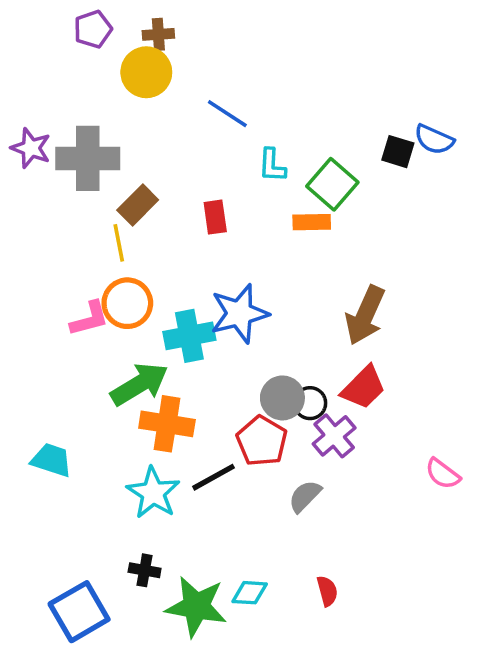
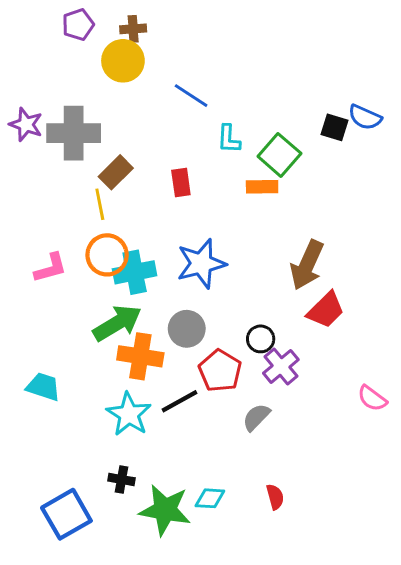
pink L-shape: (89, 319) -> (51, 268), moved
cyan cross: (189, 336) -> (135, 272), moved
red trapezoid: (363, 388) -> (326, 310), moved
gray circle: (282, 398) -> (187, 329), moved

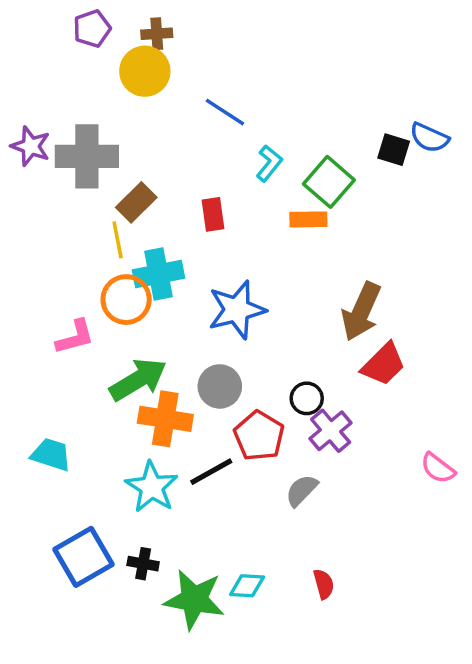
cyan L-shape: (229, 139) -> (269, 163), turned -144
pink L-shape: (51, 268) -> (75, 337), moved
cyan cross: (135, 272) -> (158, 274), moved
blue square: (66, 514) -> (83, 557), moved

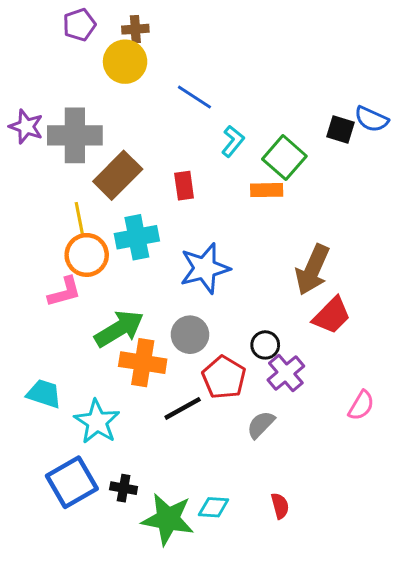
brown rectangle: (136, 202) -> (118, 175), size x1.4
yellow line: (118, 240) -> (79, 218), moved
orange circle: (126, 300) -> (87, 255), moved
pink semicircle: (438, 468) -> (361, 405), moved, turned -96
cyan star: (152, 487) -> (97, 422), moved

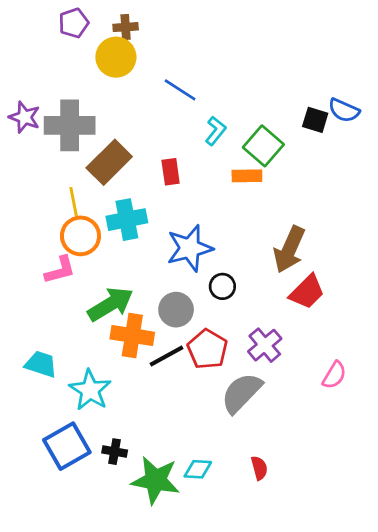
black circle: (265, 345) -> (222, 286), moved
black line: (183, 408) -> (166, 356), moved
gray semicircle: (261, 425) -> (242, 393), size x1.6

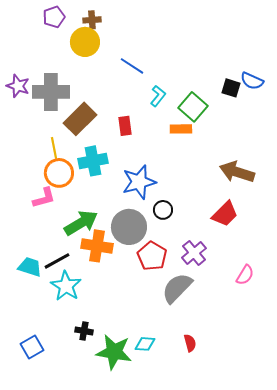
brown arrow: (289, 250) -> (237, 172), moved, turned 84
gray circle: (176, 310) -> (129, 227), size x1.4
black line: (166, 356) -> (57, 261), moved
blue square: (67, 446) -> (32, 347), moved, size x0.7

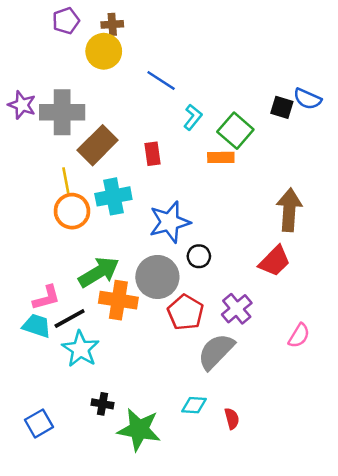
brown arrow: (237, 172) -> (289, 210), turned 76
pink L-shape: (44, 198) -> (46, 298), moved
cyan diamond: (145, 344) -> (194, 405), moved

